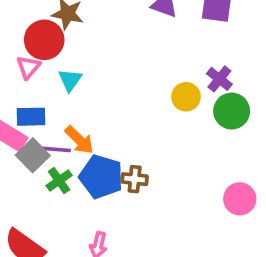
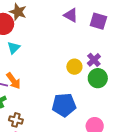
blue pentagon: (101, 177) -> (64, 105), moved, turned -30
brown cross: (135, 179) -> (16, 120), moved

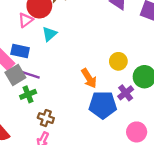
purple cross: (94, 60) -> (126, 93), moved
orange arrow: (13, 81) -> (89, 78), moved

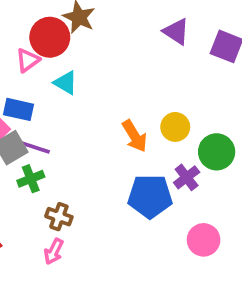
cyan triangle: (49, 34) -> (66, 83), turned -49
orange arrow: (89, 78) -> (135, 136), moved

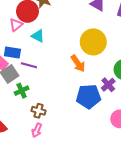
yellow circle: (175, 127) -> (93, 42), moved, size x1.6
purple line: (35, 148) -> (29, 65), moved

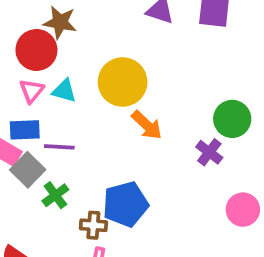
pink triangle: (16, 25) -> (32, 91), moved
yellow circle: (93, 42) -> (123, 82), moved
blue pentagon: (88, 96) -> (125, 204), moved

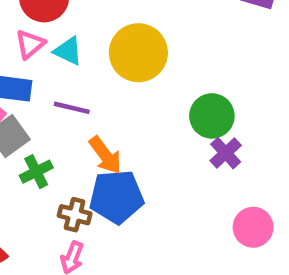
green circle: (232, 119) -> (212, 116), moved
orange arrow: (147, 125) -> (105, 155), moved
purple line: (59, 147) -> (72, 108), moved

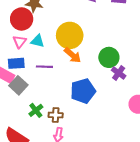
orange arrow: (105, 155) -> (72, 55), moved
green cross: (36, 172) -> (36, 110), moved
blue pentagon: (116, 197) -> (83, 91), moved

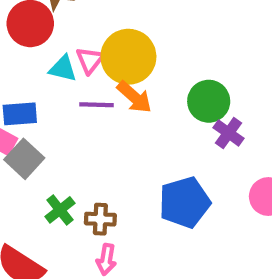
pink triangle: (20, 42) -> (90, 60), moved
purple line: (44, 67) -> (96, 105), moved
blue pentagon: (83, 91) -> (185, 202), moved

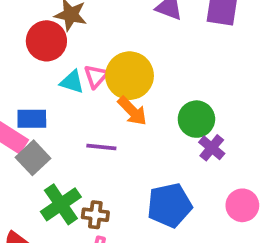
purple line: (96, 105) -> (101, 147), moved
green cross: (60, 210) -> (61, 204), size x1.5

